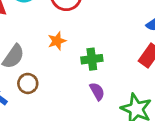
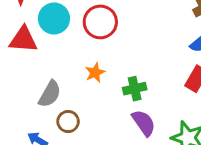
purple semicircle: (97, 91) -> (144, 123), size x1.4

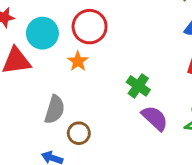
orange star: (95, 73) -> (78, 61), moved
green cross: (135, 89) -> (138, 86), turned -30

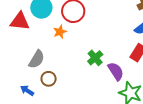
purple semicircle: (155, 118) -> (116, 71), moved

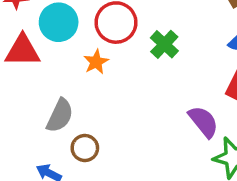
green cross: (95, 58) -> (164, 44), moved

